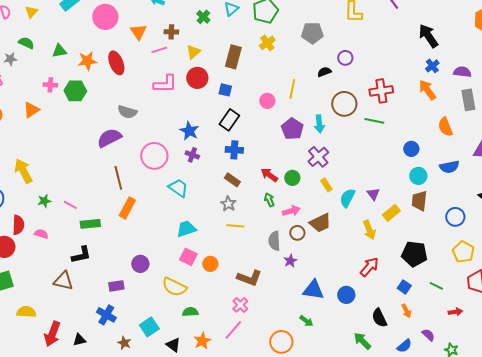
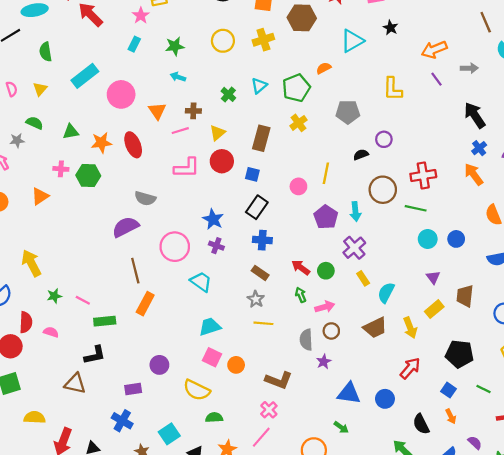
cyan circle: (418, 176) -> (428, 239), moved
purple triangle: (373, 194) -> (433, 277), moved
brown trapezoid: (320, 223) -> (375, 328), moved

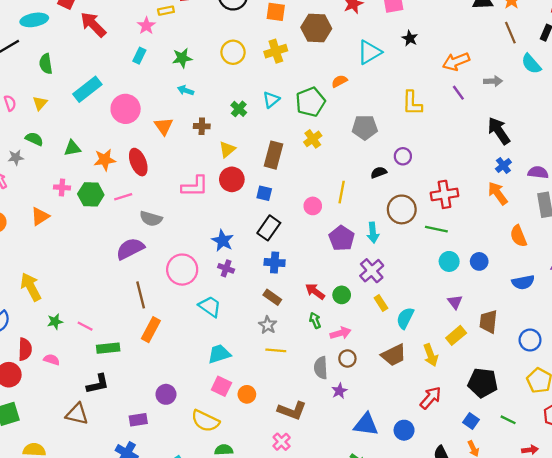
pink line: (180, 131) -> (123, 197), moved

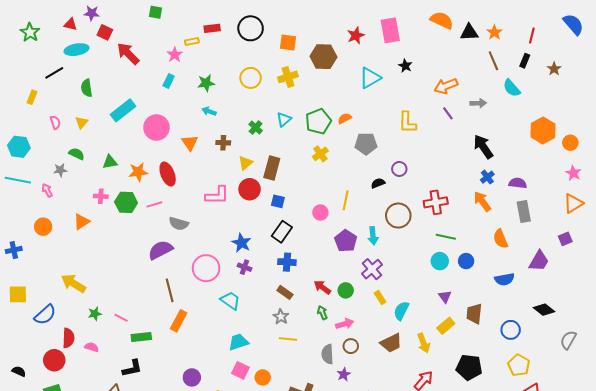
orange semicircle: (339, 81) -> (345, 118), moved
brown rectangle: (273, 155) -> (272, 168), moved
green line: (436, 229) -> (446, 237), moved
yellow arrow: (31, 287) -> (73, 283), turned -30

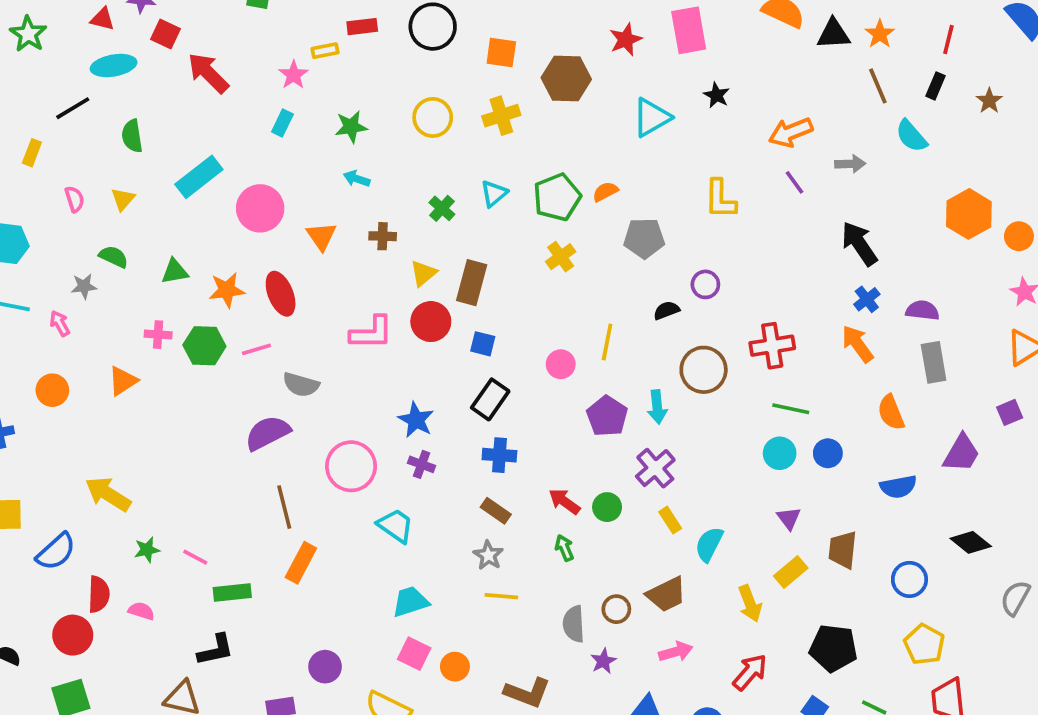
pink arrow: (345, 324) -> (676, 652), moved
brown trapezoid: (391, 343) -> (666, 594), moved

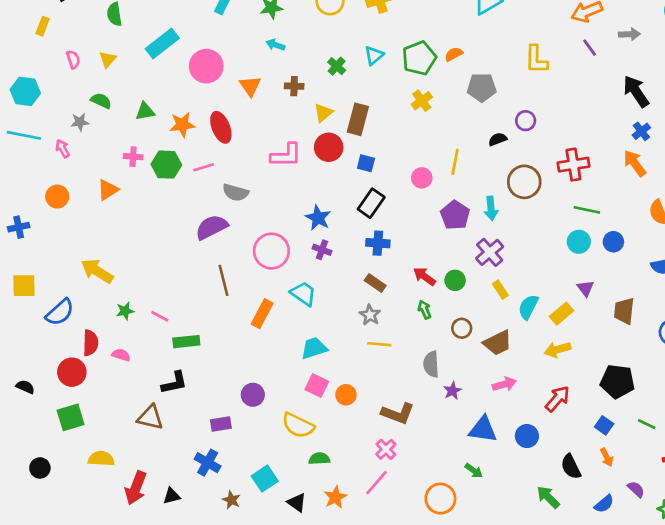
orange rectangle: (301, 563) -> (262, 314), moved
yellow rectangle: (791, 572) -> (562, 314), moved
yellow arrow: (750, 604) -> (558, 350), turned 95
brown circle: (616, 609) -> (462, 328), moved

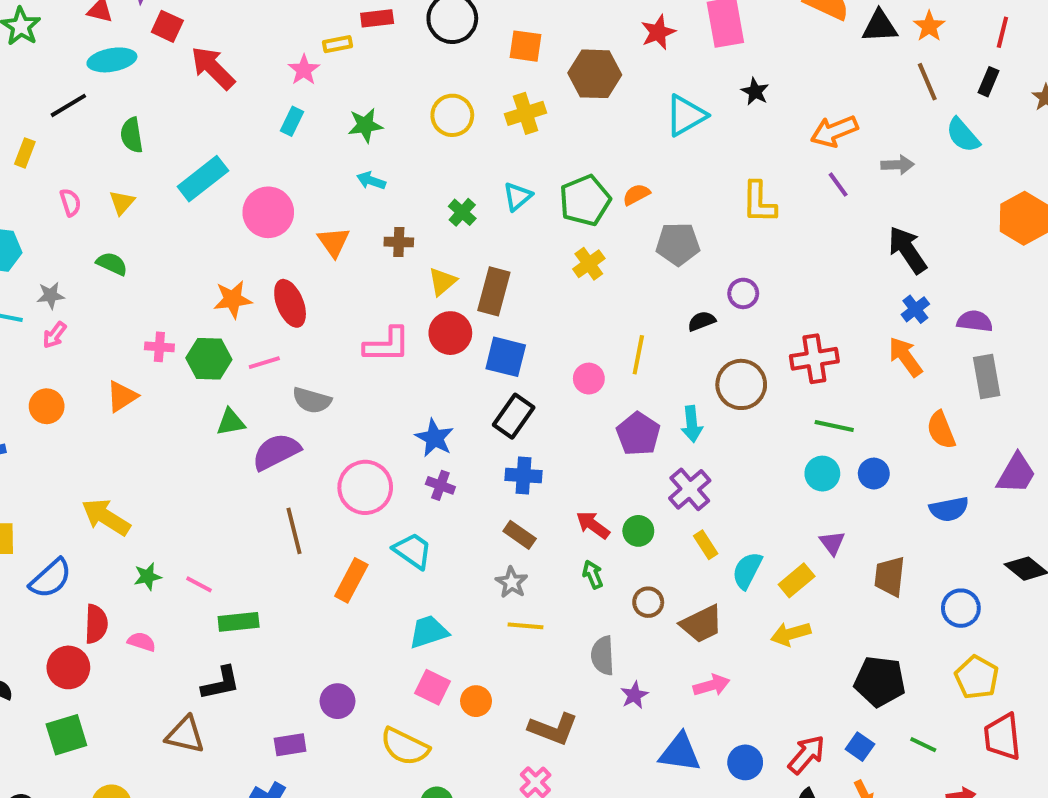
green triangle: (145, 111) -> (231, 422), moved
gray star: (80, 122) -> (51, 295), moved
pink arrow: (63, 149) -> (55, 335), turned -114
blue square: (366, 163) -> (506, 357), size x1.5
red arrow: (558, 399) -> (807, 755), moved

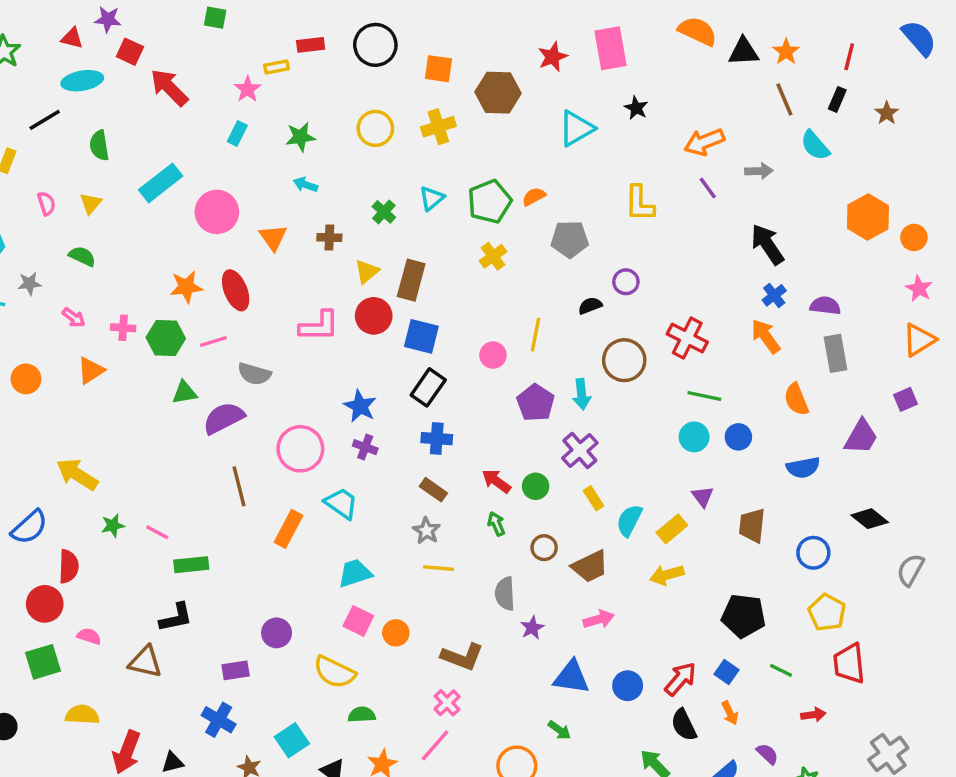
pink arrow: (55, 335) -> (74, 318), moved, turned -90
red cross: (814, 359) -> (687, 338), turned 36
pink semicircle: (142, 642) -> (89, 636), moved

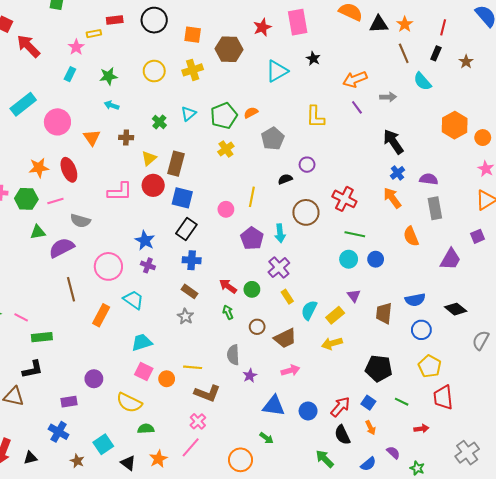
gray pentagon: (570, 239) -> (273, 139), turned -30
blue semicircle: (803, 468) -> (415, 300), moved
yellow line: (438, 568) -> (193, 367), moved

